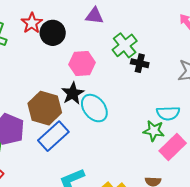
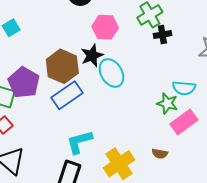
black cross: (140, 63) -> (162, 35), turned -30

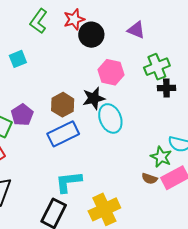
brown hexagon: (62, 66) -> (63, 105), size x0.7
purple pentagon: (24, 82) -> (22, 115), size x0.7
brown semicircle: (160, 154) -> (149, 179), moved

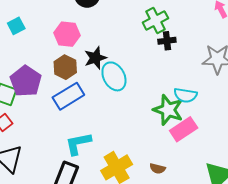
pink hexagon: (111, 72) -> (67, 34), moved
purple pentagon: (22, 115) -> (26, 81), size x1.4
green star: (161, 157) -> (168, 110), size x1.4
brown semicircle: (149, 179) -> (158, 169), moved

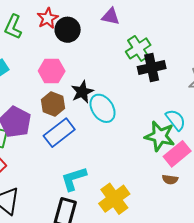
black cross: (167, 41) -> (152, 68), size x1.5
cyan semicircle: (185, 95) -> (176, 120), turned -130
brown semicircle: (158, 169) -> (170, 179), moved

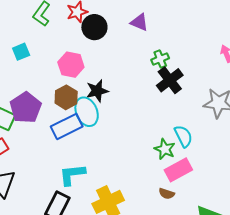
green cross: (138, 48) -> (160, 59), size x0.7
black cross: (152, 68) -> (170, 80), turned -36
cyan ellipse: (103, 108) -> (87, 112), moved
green star: (160, 136) -> (165, 149), size x0.7

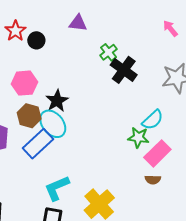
black circle: (94, 27) -> (36, 40), size x0.7
cyan semicircle: (183, 136) -> (153, 120), turned 90

